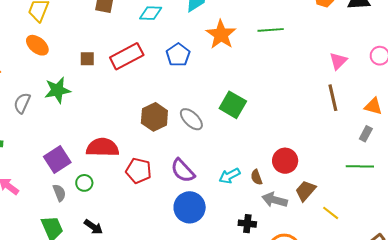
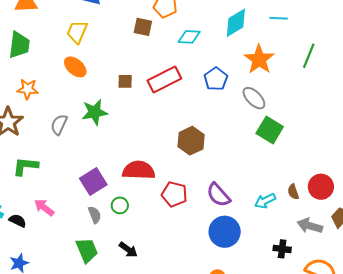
green line: (271, 30) -> (309, 56), turned -65
gray ellipse: (191, 119) -> (254, 98), moved
brown semicircle: (256, 177) -> (293, 192), moved

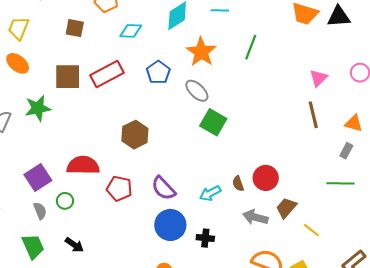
brown square: (143, 27) -> (75, 28), moved
brown square: (125, 81) -> (68, 77), size x1.8
black cross: (282, 249) -> (205, 238), moved

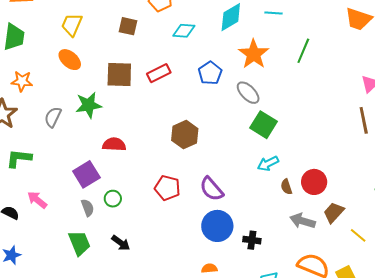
red rectangle: (107, 74) -> (159, 73), size x0.7
red semicircle: (83, 165) -> (114, 144), moved, size x0.7
cyan arrow: (210, 193) -> (268, 163), moved

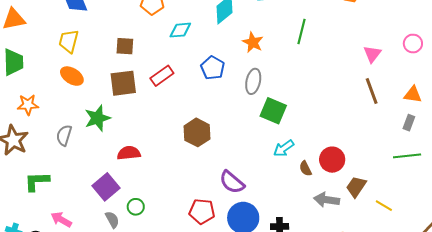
brown square: (128, 26) -> (125, 46), moved
orange star: (254, 54) -> (253, 42), size x0.7
gray ellipse: (248, 93) -> (253, 81), turned 65
red pentagon: (167, 188) -> (202, 211), moved

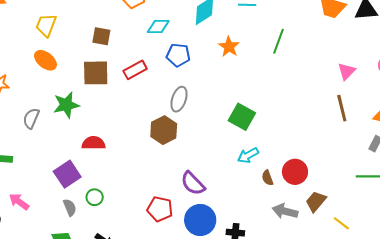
blue pentagon: (213, 68) -> (178, 55), moved, turned -30
gray ellipse: (253, 81) -> (179, 99), moved

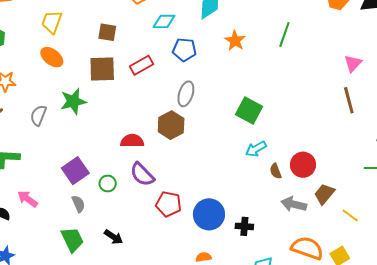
red semicircle: (94, 143) -> (132, 141), moved
purple semicircle: (193, 183) -> (142, 174), moved
green circle: (95, 197) -> (108, 183), moved

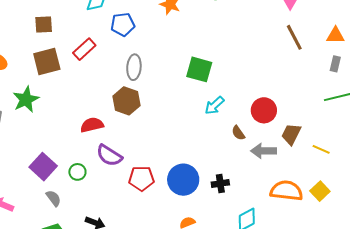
brown semicircle: (276, 171) -> (238, 133), moved

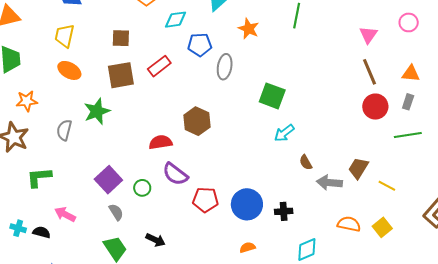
gray ellipse: (134, 67) -> (225, 67), moved
red circle: (264, 110) -> (375, 107), moved
orange semicircle: (286, 191) -> (349, 224), size x0.7

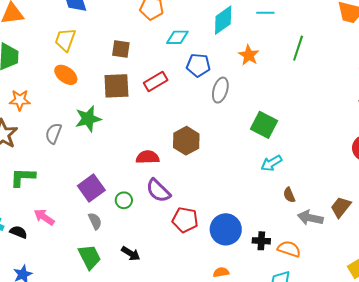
orange semicircle: (349, 224) -> (289, 249), moved

